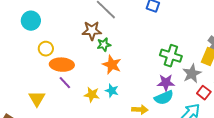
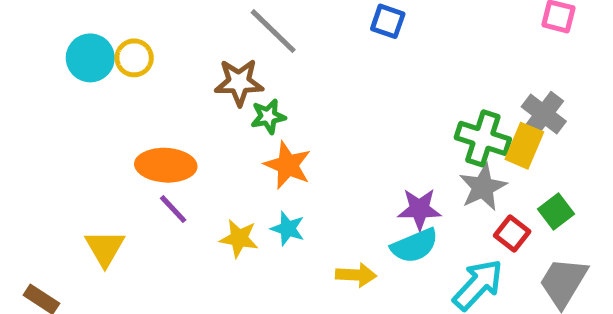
yellow circle: (46, 49) -> (134, 58), moved
green cross: (171, 56) -> (483, 138), moved

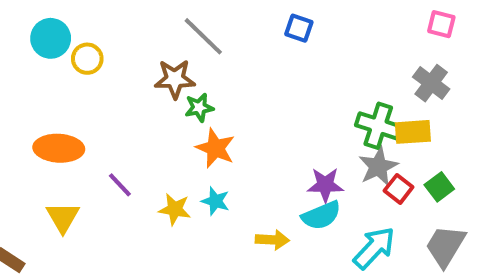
cyan circle: (90, 58) -> (51, 38), moved
gray cross: (544, 114) -> (431, 83), moved
yellow rectangle: (524, 146) -> (413, 132), turned 63
orange ellipse: (166, 165) -> (59, 148), moved
red square: (512, 233) -> (399, 189), moved

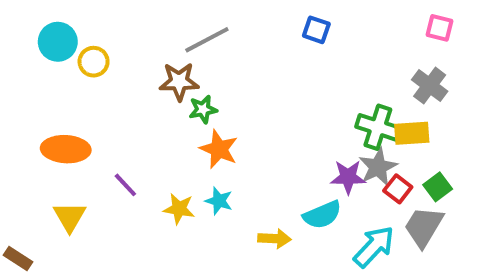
blue square: (299, 28) -> (316, 30), moved
gray line: (203, 36) -> (207, 40), turned -72
purple star: (325, 185) -> (348, 177), moved
gray trapezoid: (445, 246) -> (424, 227), moved

